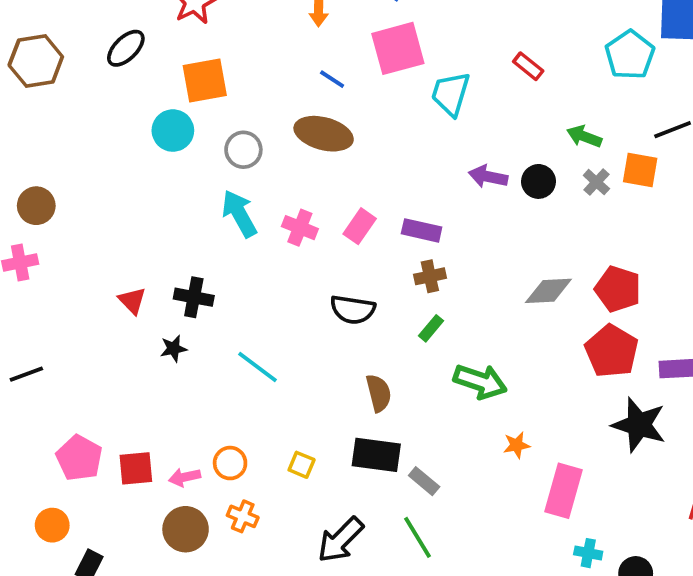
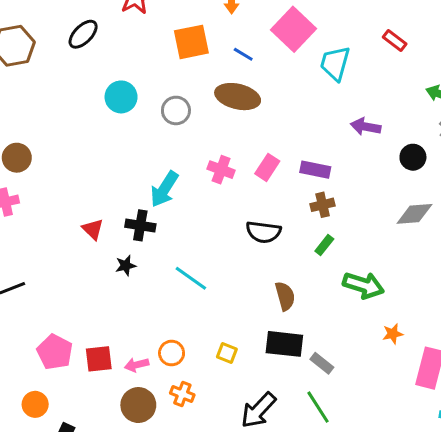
pink square: (398, 48) -> (293, 29), turned -30
orange square: (205, 80) -> (191, 42), moved
black circle: (538, 181) -> (413, 157), moved
cyan arrow: (239, 214) -> (164, 189), moved, turned -117

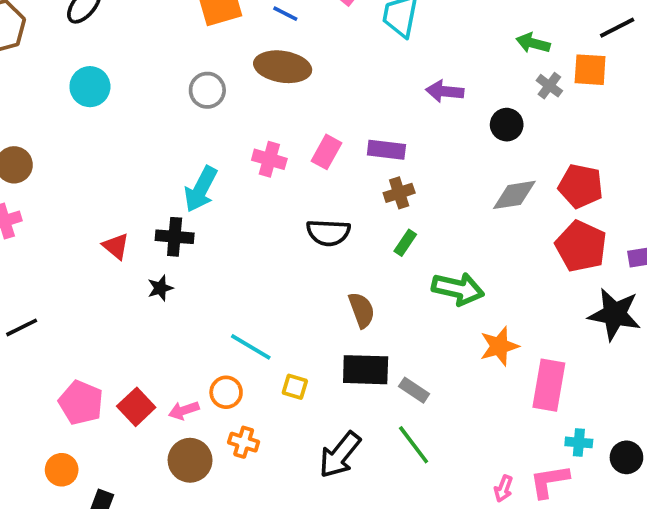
cyan circle: (121, 97) -> (90, 87), moved
cyan line: (191, 278) -> (251, 347), moved
orange star: (393, 334) -> (499, 346), size x1.5
red square: (99, 359) -> (136, 407), turned -32

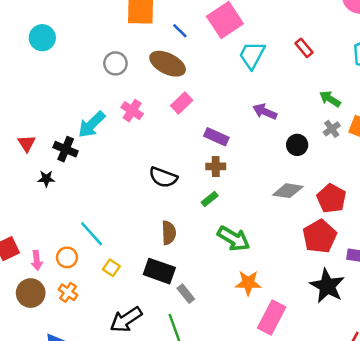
pink rectangle: (327, 152) -> (182, 103), moved
pink cross: (269, 159) -> (132, 111), moved
pink arrow: (184, 410) -> (37, 260), turned -96

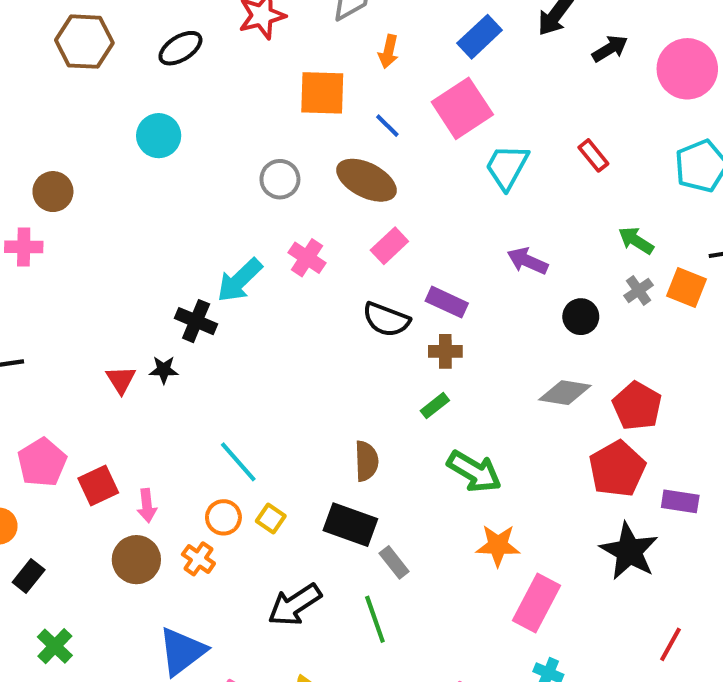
red triangle: (27, 143) -> (121, 380), moved
black semicircle: (163, 177) -> (386, 320), moved
orange circle: (67, 257) -> (223, 517), moved

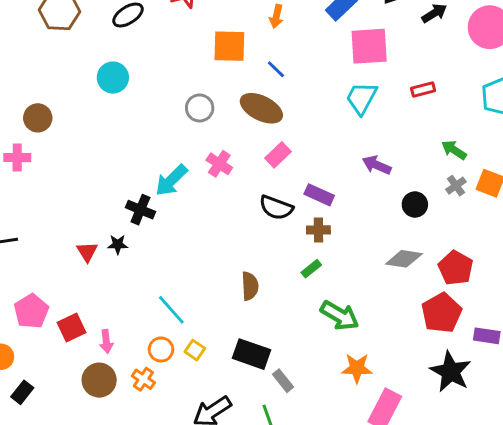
pink square: (462, 108) -> (369, 46), moved, turned 30
red rectangle: (593, 155) -> (423, 89), turned -65
brown semicircle: (366, 461) -> (250, 286), moved

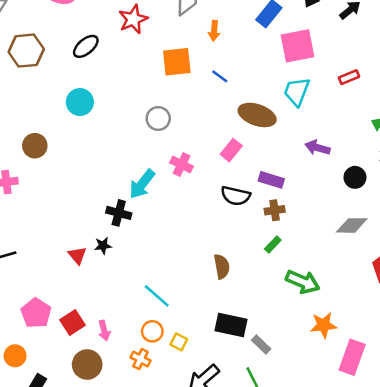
brown ellipse: (261, 108) -> (257, 115), moved
brown circle: (38, 118) -> (35, 146), moved
yellow square: (195, 350) -> (179, 342), moved
brown circle: (99, 380) -> (87, 365), moved

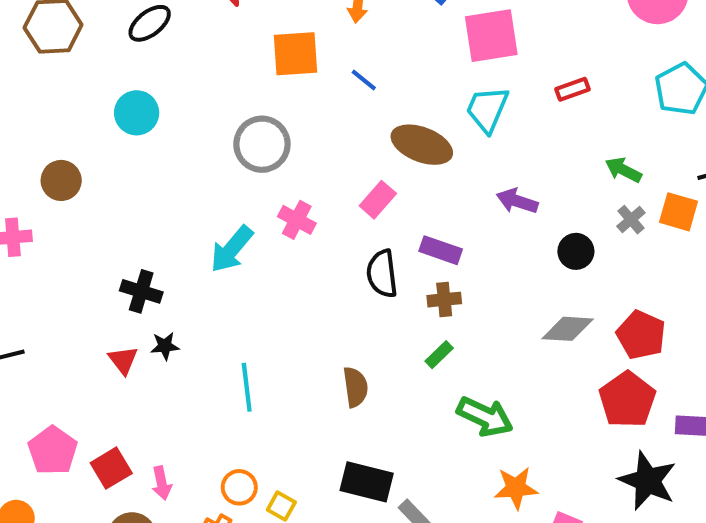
gray circle: (158, 118) -> (262, 144), size x1.4
black semicircle: (236, 196) -> (382, 274), turned 68
black cross: (119, 213) -> (141, 291), moved
cyan line: (157, 296) -> (247, 387), moved, turned 40

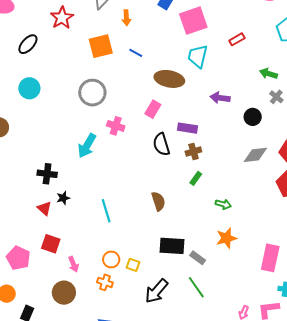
green arrow: (485, 417) -> (223, 204), size x0.6
red square: (111, 468) -> (51, 244), moved, turned -30
orange star: (516, 488) -> (226, 238), moved

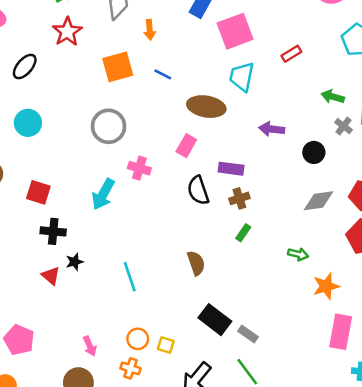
green arrow: (223, 204) -> (298, 254), moved
orange star: (226, 238) -> (326, 286), moved
red square: (51, 244) -> (38, 192), moved
black rectangle: (172, 246) -> (215, 320), turned 35

